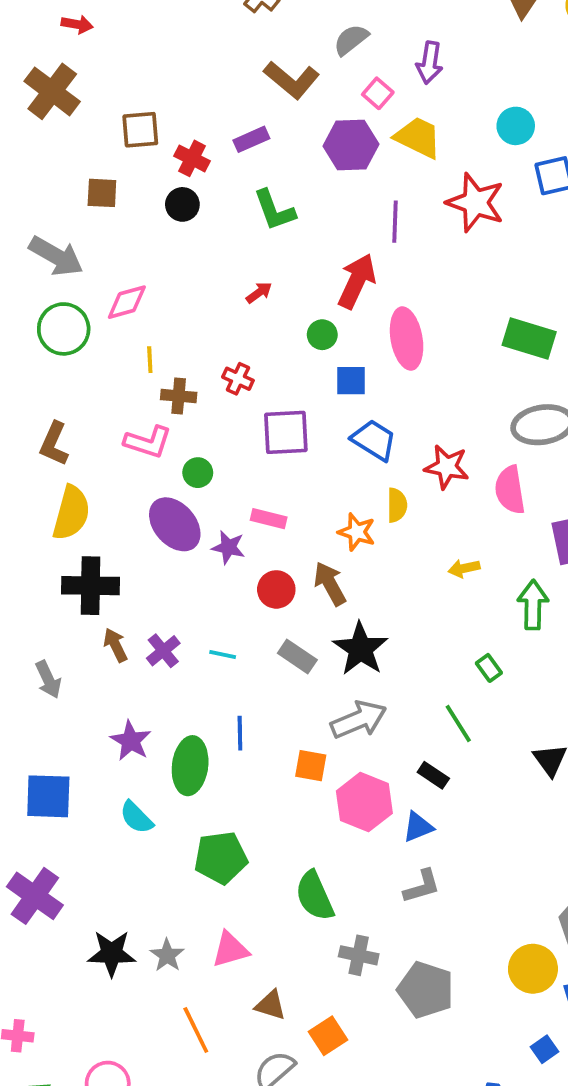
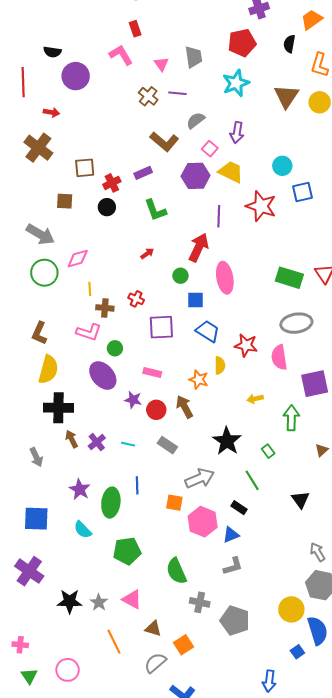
red cross: (192, 158) -> (112, 183), turned 36
purple star: (228, 547) -> (133, 400), moved
black star: (361, 649) -> (227, 441), moved
pink triangle: (230, 950) -> (132, 599), turned 45

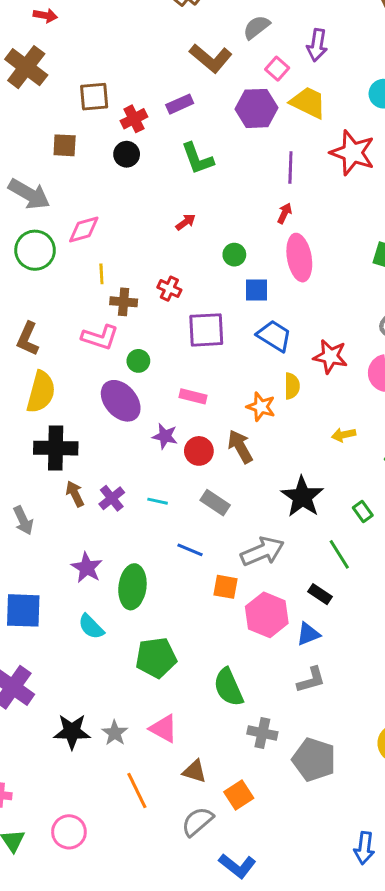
red arrow: (199, 247) -> (285, 213), moved, size x0.5
blue line: (137, 485) -> (190, 550), moved, turned -66

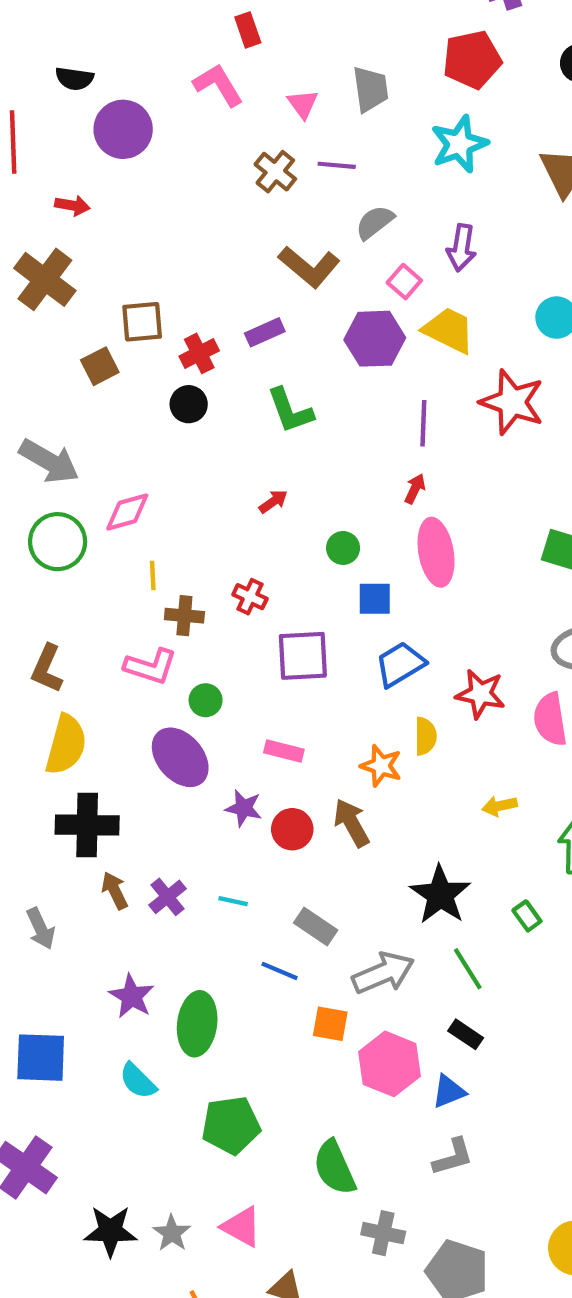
brown square: (65, 145) -> (100, 366), moved, turned -30
blue trapezoid: (274, 336) -> (400, 664), turned -63
gray rectangle: (215, 503) -> (316, 926), moved
green line: (339, 554) -> (468, 969), moved

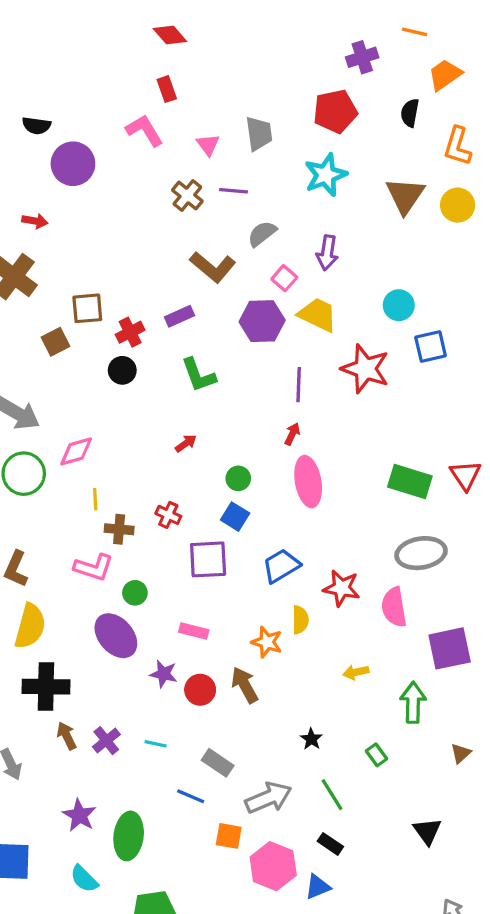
blue square: (375, 599) -> (235, 517), moved, turned 32
black star: (440, 895) -> (311, 739), size x0.5

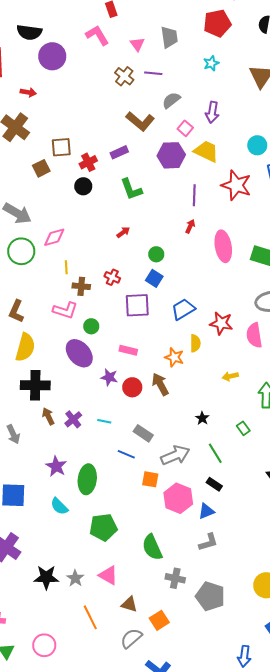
black semicircle: (36, 126) -> (29, 32), size x1.4
cyan star: (326, 175) -> (211, 63), size x0.6
pink ellipse: (308, 482) -> (223, 246), moved

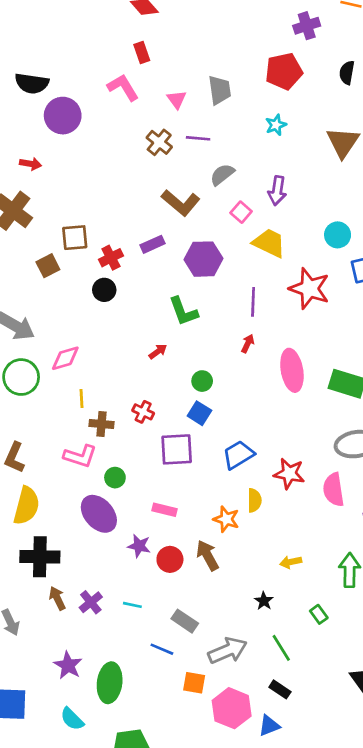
purple hexagon: (171, 155) -> (203, 259), moved
green L-shape: (131, 189) -> (183, 311), moved
yellow arrow: (230, 376) -> (291, 562), moved

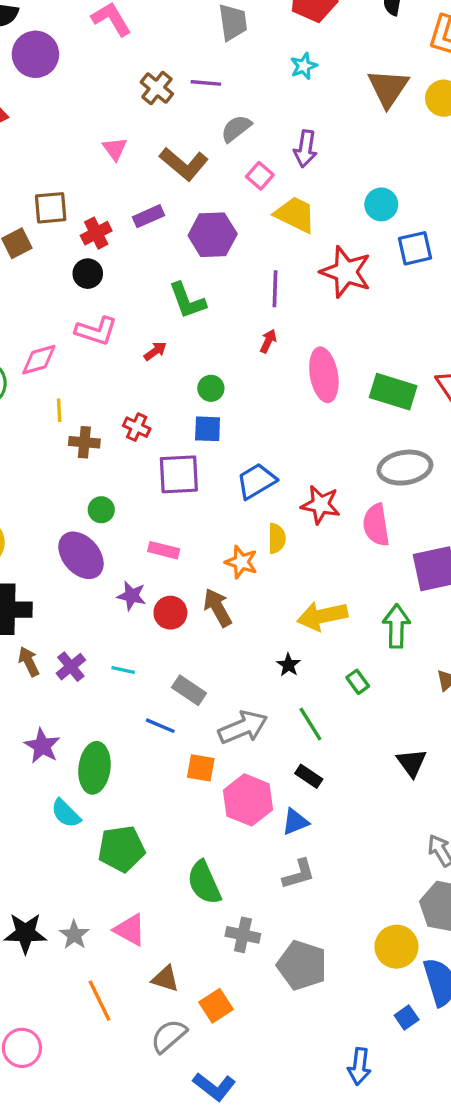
pink triangle: (177, 99) -> (115, 149), moved
blue square: (199, 413) -> (208, 429), turned -30
pink L-shape: (80, 456) -> (96, 331), moved
yellow arrow: (291, 562) -> (322, 616), size x1.8
cyan semicircle: (72, 719) -> (66, 813), moved

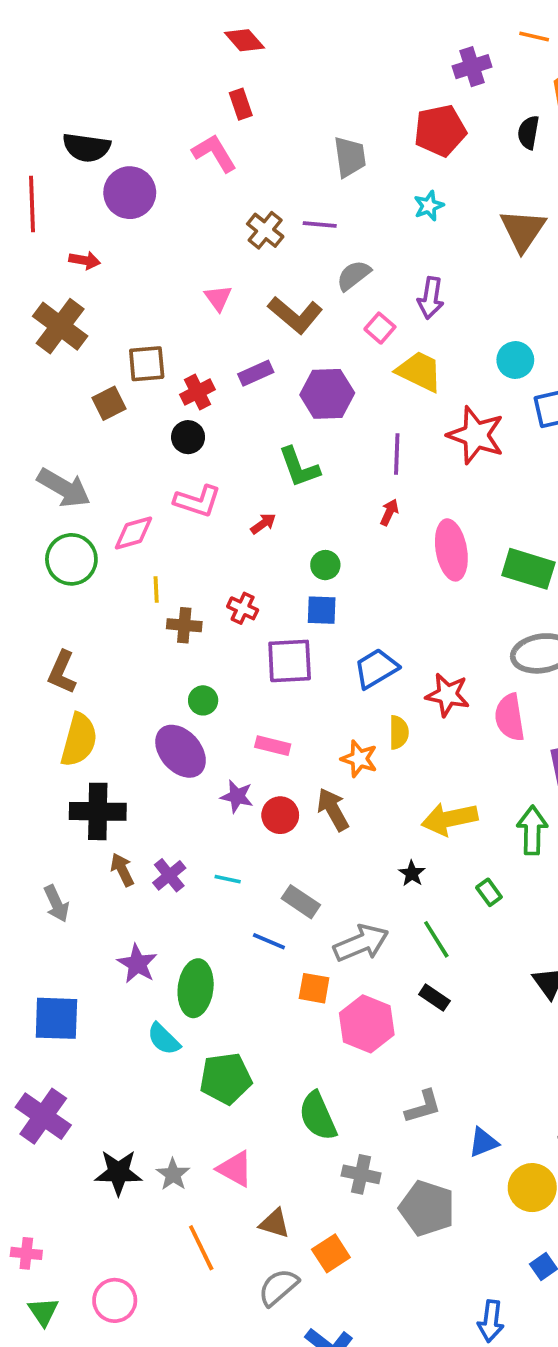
blue triangle: (295, 822) -> (483, 1142), moved

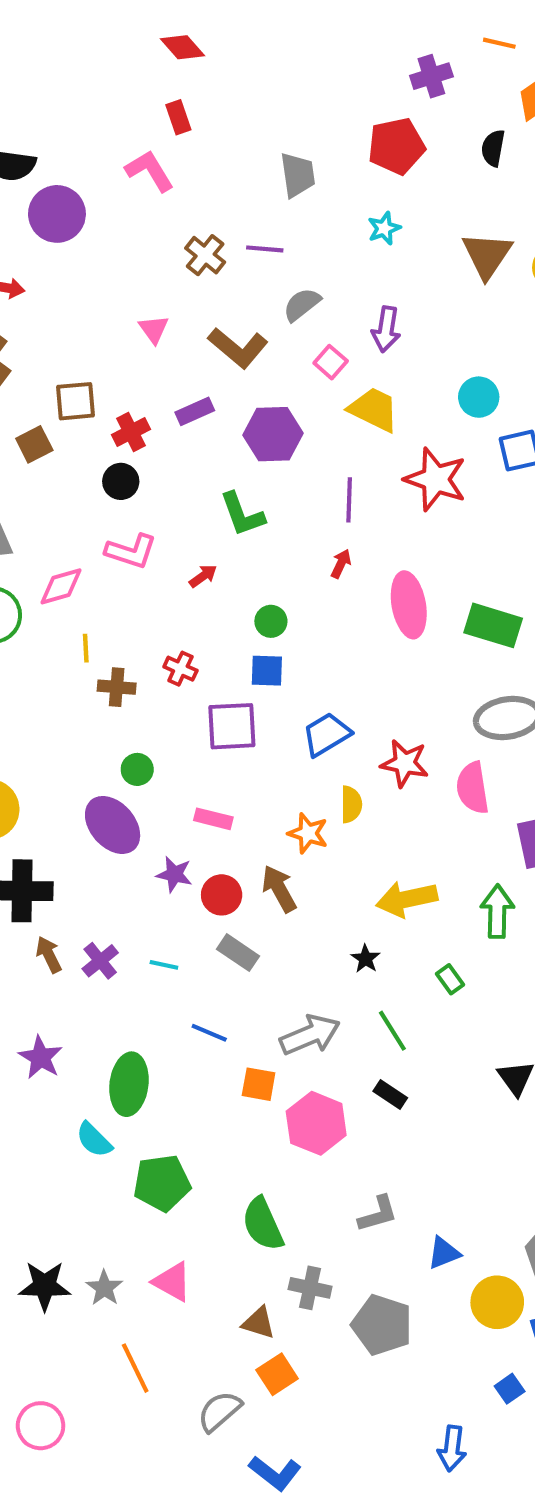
gray rectangle: (301, 902) -> (238, 953), moved
purple star: (137, 964) -> (41, 1057), moved
brown triangle: (275, 1223) -> (259, 1323), moved

